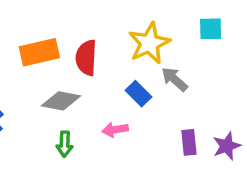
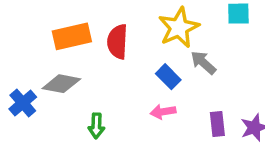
gray diamond: (61, 101) -> (61, 84), moved
pink arrow: (115, 130) -> (163, 112), moved

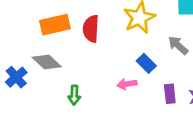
gray arrow: (203, 63) -> (178, 45), moved
blue rectangle: (168, 77) -> (146, 63), moved
gray diamond: (61, 84) -> (47, 62), turned 32

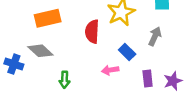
red semicircle: (91, 29) -> (92, 32), moved
gray arrow: (178, 45) -> (155, 36), turned 72
blue cross: (16, 77) -> (14, 64), turned -30

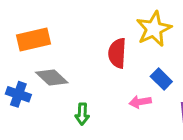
orange rectangle: (48, 18) -> (34, 39), moved

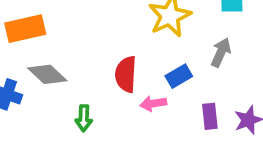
red semicircle: (117, 53) -> (126, 74), moved
blue rectangle: (161, 79) -> (179, 76), turned -75

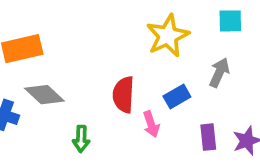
pink arrow: (153, 104) -> (151, 124), turned -100

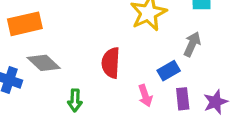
blue rectangle: (177, 96) -> (169, 71), moved
pink arrow: (151, 124) -> (145, 96), moved

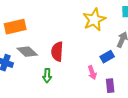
red semicircle: (111, 63) -> (57, 52), moved
purple rectangle: (183, 99) -> (110, 86), moved

